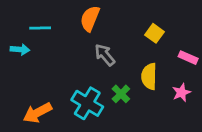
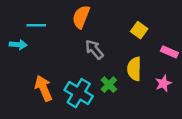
orange arrow: (37, 113) -> (44, 88), moved, turned 95

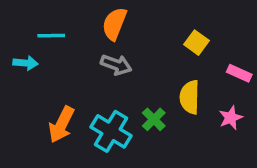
gray arrow: (94, 49) -> (116, 65), moved, turned 150
orange arrow: (44, 88) -> (61, 125), turned -130

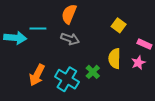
cyan line: (51, 36) -> (38, 29), moved
cyan arrow: (26, 63) -> (15, 38), size x1.5
pink star: (231, 118) -> (138, 63), moved

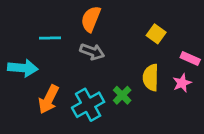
cyan arrow: (15, 38) -> (23, 68), moved
cyan cross: (67, 79) -> (88, 105), turned 30

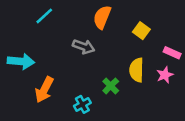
orange semicircle: (91, 19) -> (102, 17), moved
cyan line: (50, 38) -> (44, 16), moved, turned -42
cyan cross: (88, 105) -> (82, 104), moved, size x0.6

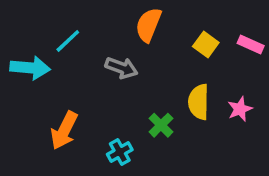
cyan line: (44, 16) -> (68, 41), moved
pink rectangle: (172, 53) -> (251, 44), moved
cyan arrow: (21, 61) -> (30, 68), moved

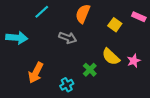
cyan line: (68, 41) -> (42, 12), moved
pink rectangle: (251, 44) -> (139, 17), moved
yellow semicircle: (199, 102) -> (111, 57), turned -48

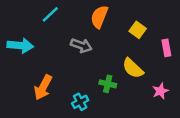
pink rectangle: (139, 17) -> (166, 48), moved, turned 56
pink star: (134, 61) -> (160, 91), moved
green cross: (90, 70) -> (108, 84), turned -32

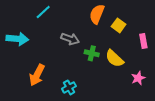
orange semicircle: (99, 17) -> (97, 14), moved
green cross: (108, 84) -> (92, 53), moved

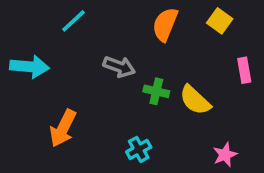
yellow square: (119, 25) -> (220, 21), moved
pink star: (138, 78) -> (225, 155), moved
cyan cross: (69, 87) -> (139, 149), moved

